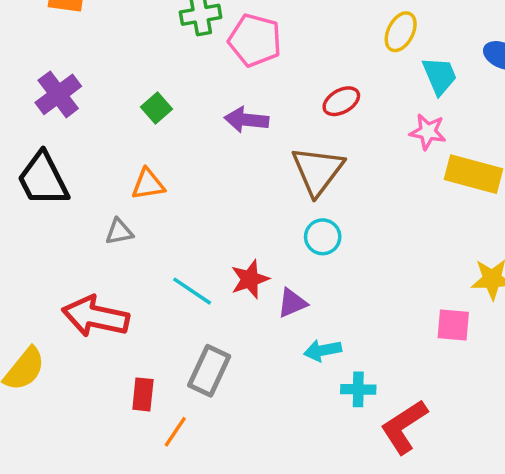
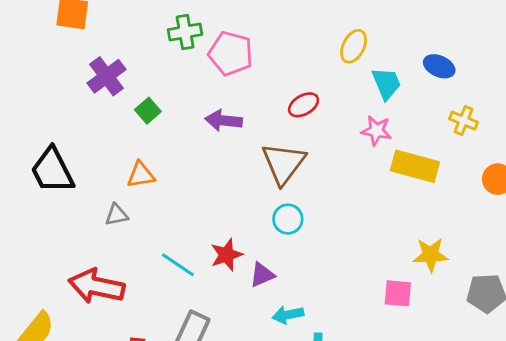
purple cross: (58, 94) -> (107, 76), moved

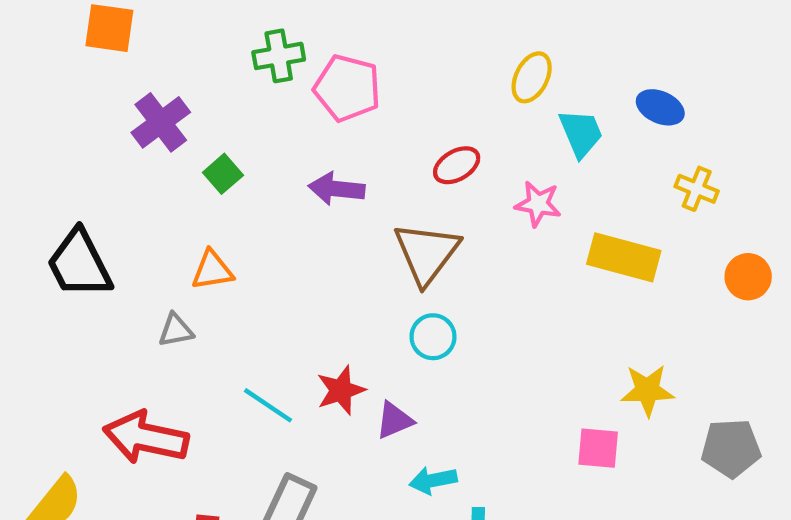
pink star: (376, 131) -> (538, 204), moved

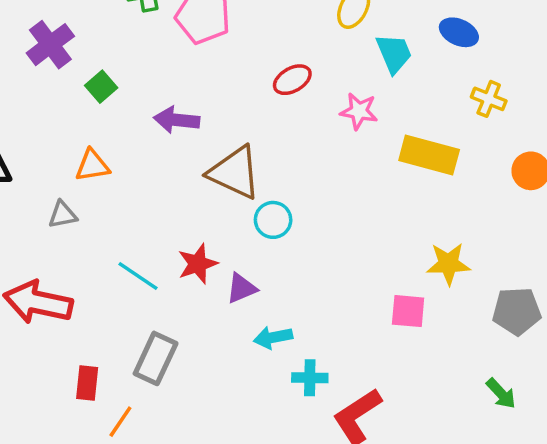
purple arrow: (337, 189) -> (177, 120), moved
brown triangle: (427, 253) -> (234, 173), moved, turned -42

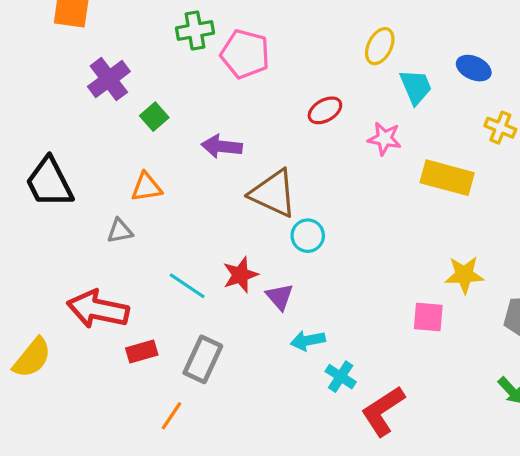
purple triangle: (241, 288) -> (280, 297), turned -48
cyan cross: (310, 378) -> (341, 377), turned 32
red rectangle: (87, 383) -> (142, 352), moved, turned 68

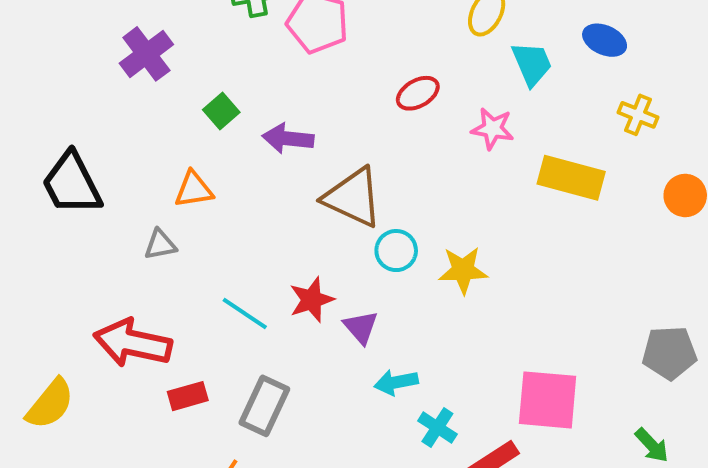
green square: (154, 117) -> (221, 111), moved
yellow star: (464, 275) -> (463, 270), moved
pink square: (428, 317) -> (548, 400), moved, size x1.6

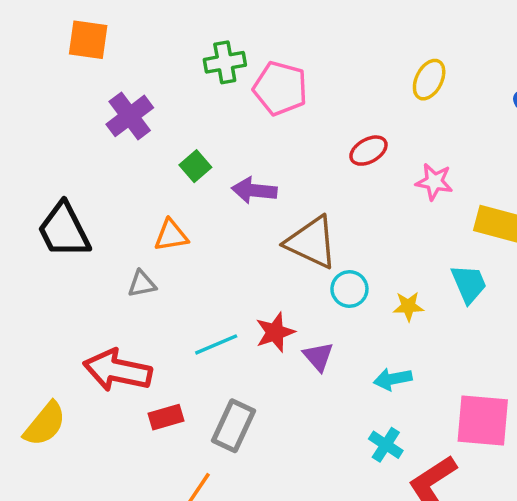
cyan trapezoid: (532, 64) -> (469, 284), moved
yellow star: (463, 270) -> (408, 306), size x0.7
cyan line: (245, 313) -> (216, 344), turned -57
cyan arrow: (396, 382) -> (393, 379), moved

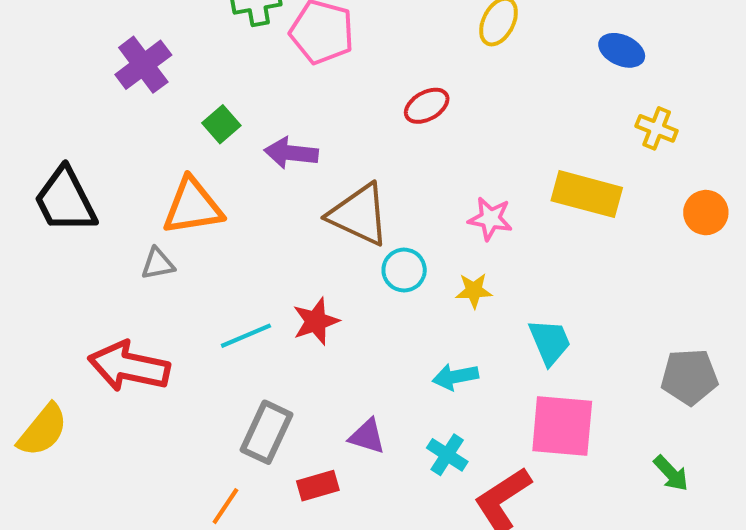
pink star: (434, 182) -> (490, 219), moved
orange triangle: (171, 235) -> (193, 206), size x1.5
cyan trapezoid: (469, 284) -> (550, 342), moved
purple triangle: (318, 356) -> (367, 436), moved, turned -32
red rectangle: (166, 417) -> (318, 486), moved

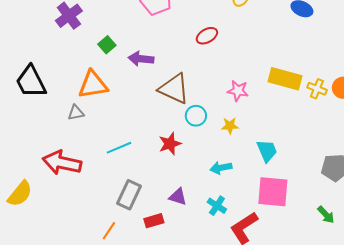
yellow cross: (657, 128) -> (317, 89), moved
red star: (316, 321) -> (170, 144), moved

